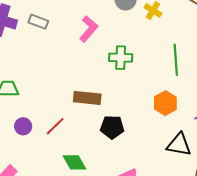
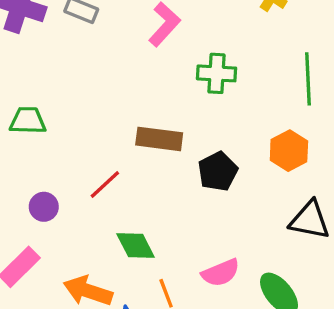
purple circle: (23, 126) -> (44, 207), moved
black pentagon: (112, 127) -> (218, 171), moved, turned -30

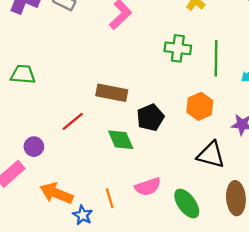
green cross: (217, 73) -> (178, 48), moved
purple circle: (44, 207) -> (34, 147), moved
green diamond: (136, 246) -> (121, 140), moved

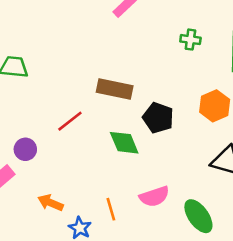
green cross: (178, 48) -> (190, 40), size x0.7
black pentagon: (150, 117) -> (158, 118), turned -30
orange arrow: (56, 193) -> (50, 203), size x0.7

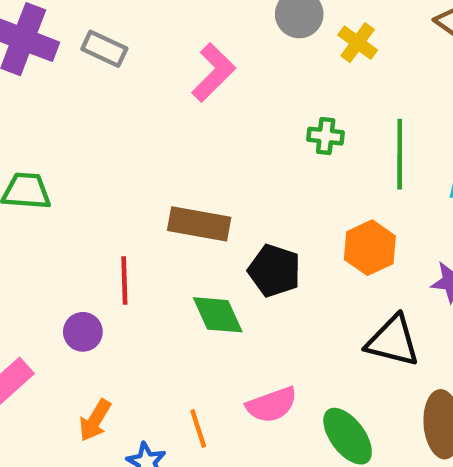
red line: (70, 121) -> (124, 281), turned -52
purple circle: (25, 149) -> (83, 332), moved
orange arrow: (50, 203) -> (95, 420), turned -80

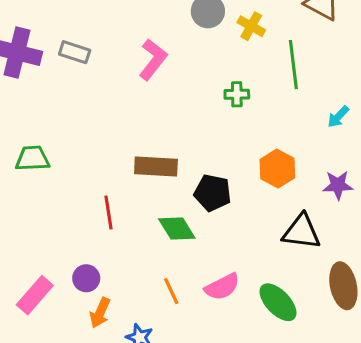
green line: (400, 154) -> (293, 65), moved
purple circle: (83, 332) -> (86, 278), moved
orange line: (198, 428) -> (171, 291), moved

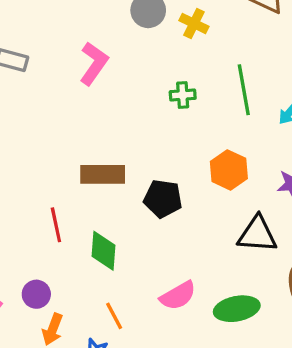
green line: (293, 65) -> (244, 90), moved
green diamond: (177, 228) -> (103, 251), moved, turned 39
orange line: (171, 291) -> (114, 316), moved
green ellipse: (278, 302) -> (237, 309), turned -54

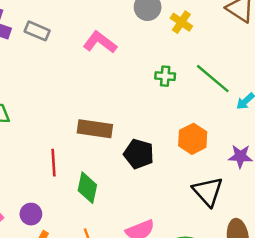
pink L-shape: (94, 63) -> (100, 42), turned -96
green line: (244, 90) -> (213, 79), turned -48
black triangle: (257, 234) -> (208, 191), turned 36

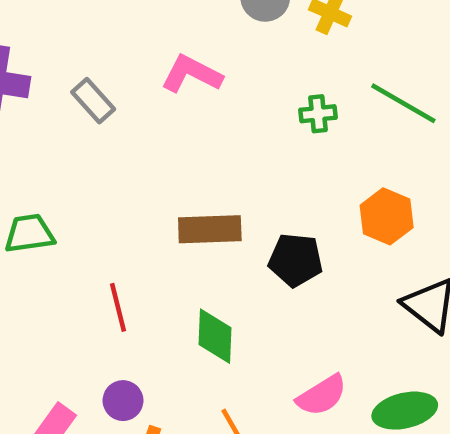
gray rectangle: (37, 31) -> (93, 101), moved, turned 35
red line: (54, 163) -> (118, 307), moved

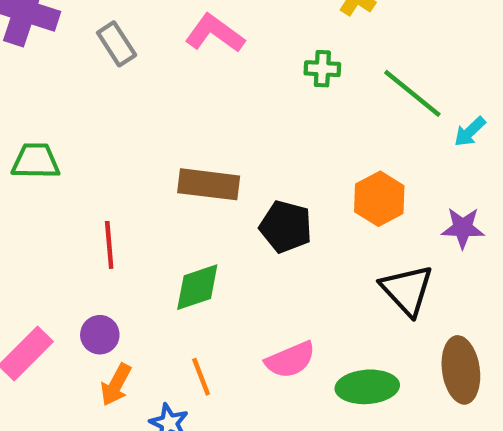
green cross: (318, 114) -> (322, 69), moved
green diamond: (215, 336) -> (197, 287), turned 60

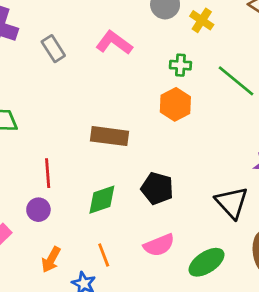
orange hexagon: (379, 199) -> (175, 104), moved
black pentagon: (286, 227) -> (157, 188), moved
purple circle: (100, 335) -> (38, 210), moved
green ellipse: (367, 387) -> (207, 262), turned -30

